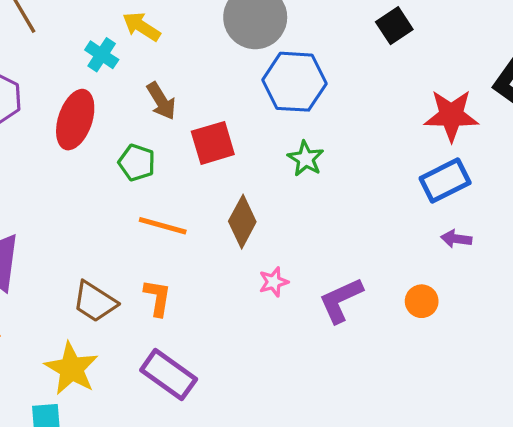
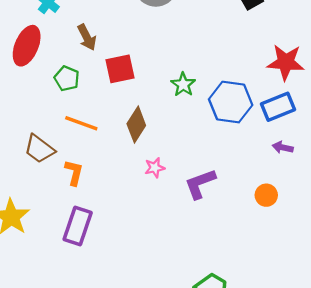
blue hexagon: (295, 82) -> (231, 102), moved
orange circle: (422, 301) -> (266, 195), moved
brown trapezoid: (95, 302) -> (39, 149), moved
purple rectangle: (169, 375) -> (78, 226), turned 69

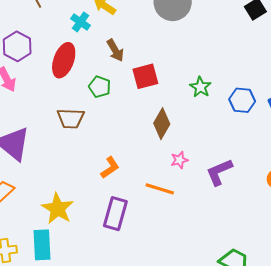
blue hexagon: (231, 102) -> (242, 100), size x0.7
orange line: (81, 123) -> (160, 189), moved
brown trapezoid: (39, 149) -> (71, 118), moved, turned -32
orange L-shape: (74, 173) -> (110, 168), turned 45

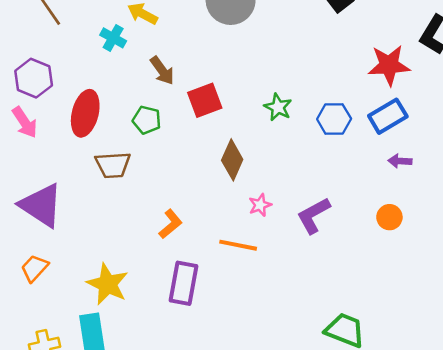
red ellipse: (64, 60) -> (85, 113), moved

